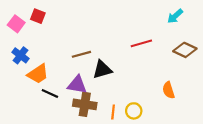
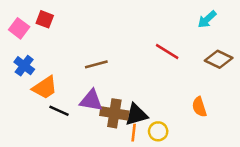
red line: (141, 43) -> (167, 52), turned 48
black triangle: (102, 70) -> (136, 115), moved
brown cross: (85, 104) -> (114, 113), moved

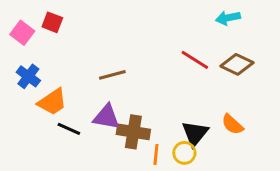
cyan arrow: (207, 19) -> (228, 18), moved, turned 30
brown diamond: (219, 59) -> (237, 64), moved
orange semicircle: (199, 107) -> (232, 124), turned -30
black triangle: (136, 115) -> (195, 133), moved, turned -35

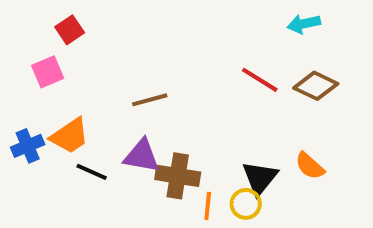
red square: (52, 22) -> (70, 30), turned 35
pink square: (22, 33) -> (48, 72), moved, turned 30
blue cross: (28, 76) -> (28, 146), moved, turned 30

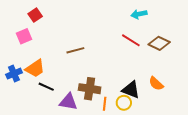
cyan arrow: (304, 24) -> (139, 14), moved
purple triangle: (142, 156) -> (68, 102), moved
black triangle: (260, 178) -> (131, 90), turned -48

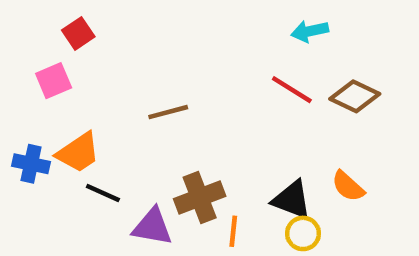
blue cross: (14, 74) -> (31, 164), turned 35
brown cross: (90, 89) -> (200, 197), turned -30
yellow circle: (124, 103) -> (303, 233), moved

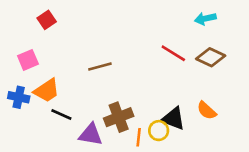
cyan arrow: (310, 31) -> (205, 19), moved
pink square: (54, 81) -> (28, 60), moved
yellow circle: (303, 233) -> (159, 131), moved

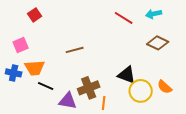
red line: (173, 53) -> (124, 18), moved
orange trapezoid: (47, 91) -> (35, 68), turned 30
orange semicircle: (207, 111) -> (165, 87), moved
black triangle: (173, 119) -> (127, 75), moved
yellow circle: (159, 131) -> (141, 91), moved, size x1.5

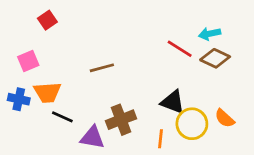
cyan arrow: (154, 14) -> (210, 34), moved
red line: (124, 18) -> (180, 49), moved
orange line: (104, 103) -> (161, 139), moved

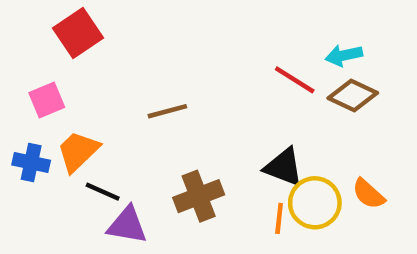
red square: (47, 20) -> (78, 33), size x1.5
orange trapezoid: (47, 92) -> (78, 151), turned 140
purple triangle: (92, 137) -> (127, 225), moved
orange line: (161, 139) -> (279, 218), moved

